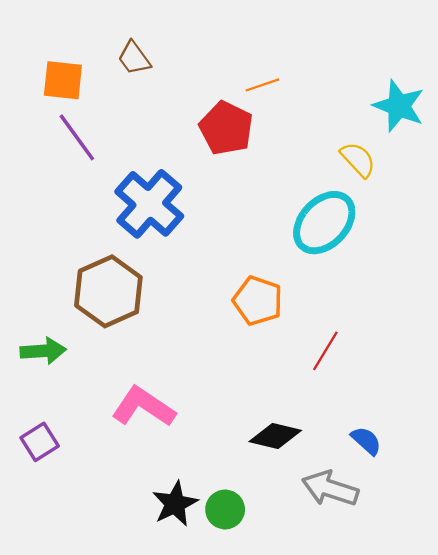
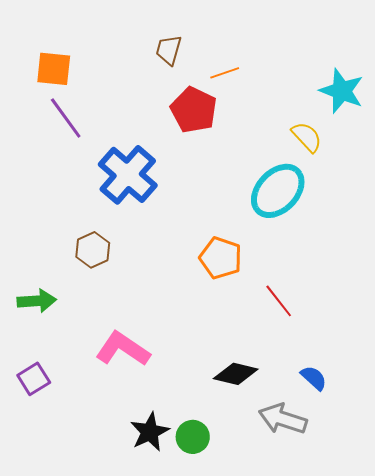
brown trapezoid: (134, 58) -> (169, 50), moved, turned 52
brown hexagon: (108, 291) -> (93, 250), size x0.6
red line: (325, 351) -> (279, 301), turned -69

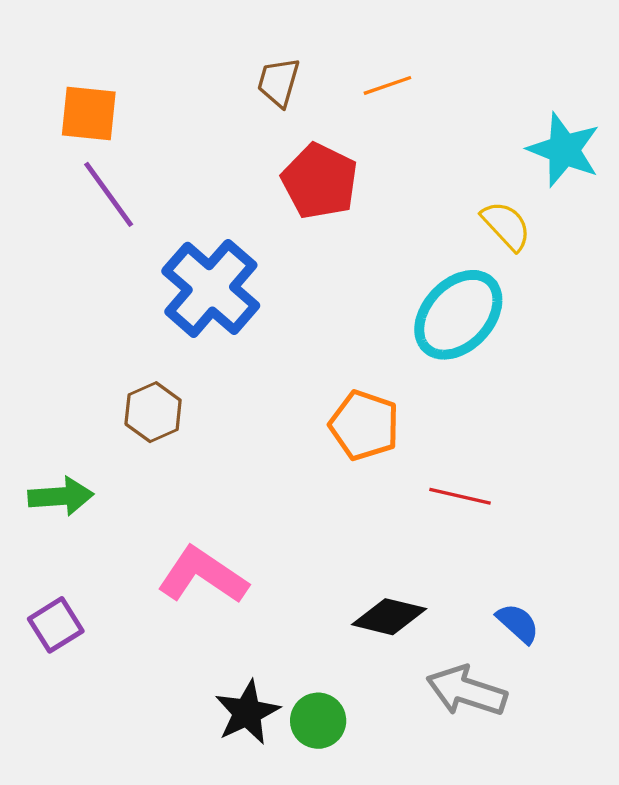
orange line: (225, 73) -> (387, 85), moved
red line: (279, 301) -> (460, 496), turned -39

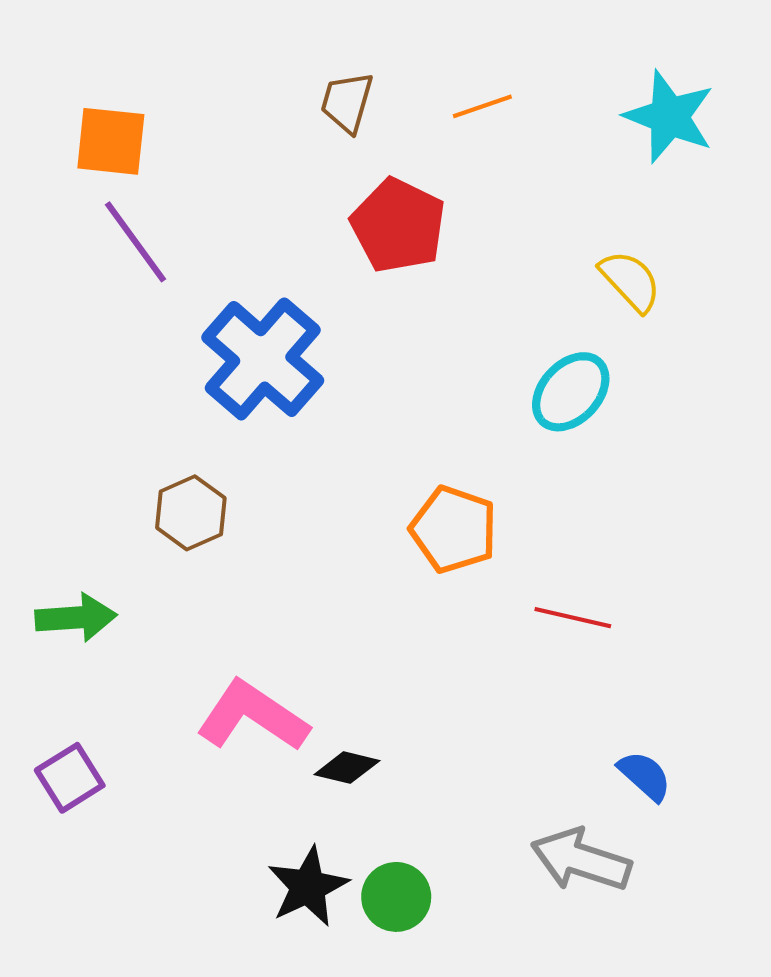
cyan star: (564, 150) -> (669, 117), moved
cyan ellipse: (458, 315) -> (571, 392), size x0.7
black diamond: (389, 617) -> (347, 768), moved, size x0.7

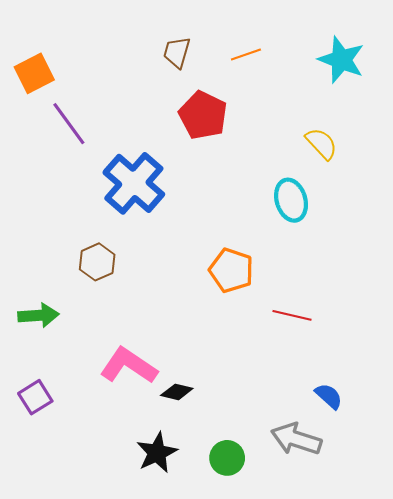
orange square: (111, 141) -> (34, 73), moved, turned -33
cyan ellipse: (571, 392) -> (291, 200), turned -60
green circle: (396, 897) -> (227, 458), moved

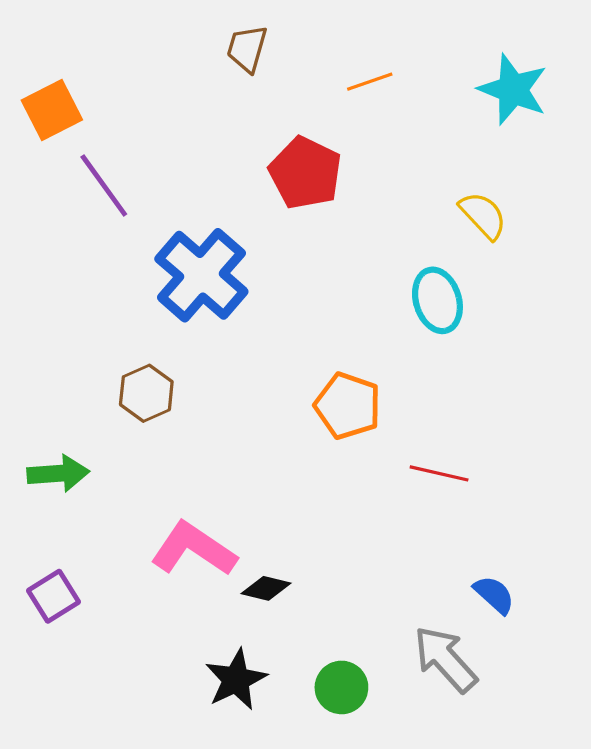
brown trapezoid: (177, 52) -> (247, 49), moved
gray arrow: (296, 439) -> (445, 659), turned 30

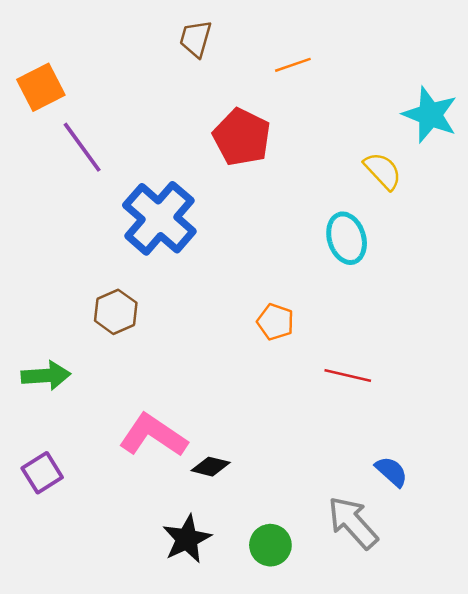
cyan star: (513, 90) -> (430, 115), moved
orange pentagon: (348, 406) -> (275, 322), size x0.7

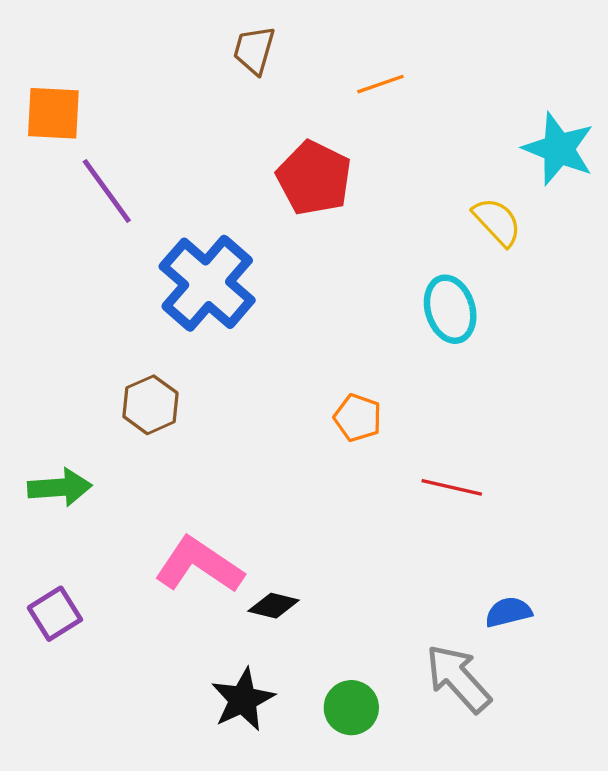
orange square: (41, 87) -> (53, 113), turned 30
blue semicircle: (391, 472) -> (508, 612), turned -56

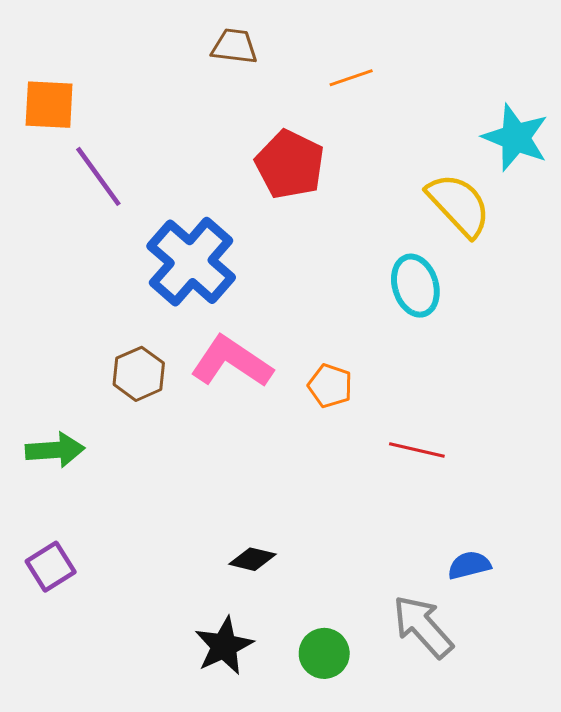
brown trapezoid: (254, 50) -> (234, 46), turned 81
yellow semicircle: (497, 222) -> (459, 205), size x1.4
pink L-shape: (199, 565) -> (231, 362), moved

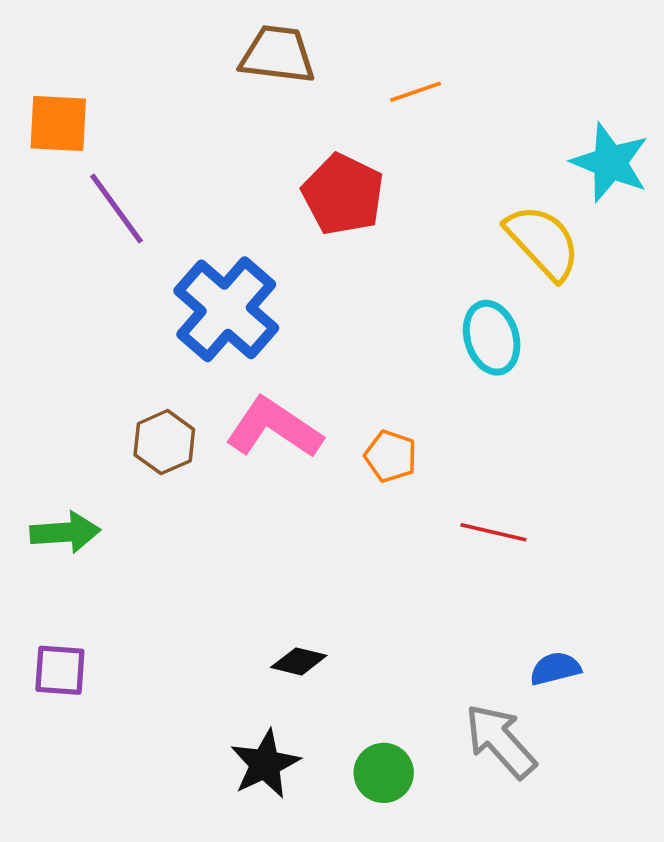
brown trapezoid: (234, 46) -> (278, 55), size x1.4
purple square: (51, 567) -> (60, 670), turned 36

